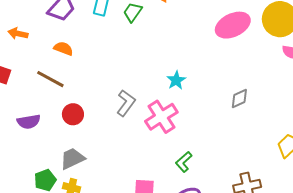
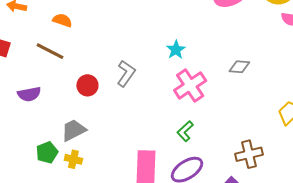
gray diamond: (239, 99) -> (239, 67), turned 30
red circle: (73, 114) -> (87, 85), moved
pink cross: (161, 117) -> (190, 85), moved

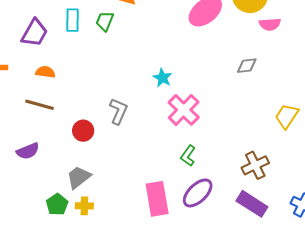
gray diamond: (239, 67) -> (247, 66), moved

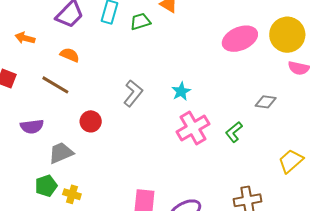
green trapezoid: (105, 21) -> (140, 21), turned 35
gray L-shape: (118, 111) -> (133, 93), moved
green L-shape: (188, 156) -> (234, 132), moved
gray trapezoid: (79, 177) -> (61, 153), moved

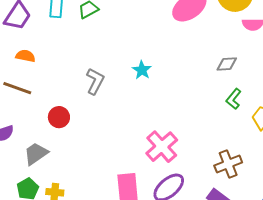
pink cross: (193, 128) -> (162, 147), moved
green L-shape: (234, 132) -> (234, 99), moved

